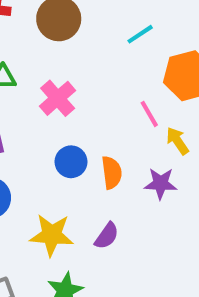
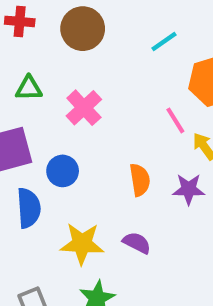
blue circle: (71, 162) -> (63, 171), moved
purple semicircle: (107, 236) -> (137, 243), turned -96

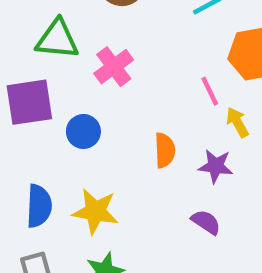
green triangle: (29, 88) -> (57, 39), size x1.5
blue semicircle: (29, 208) -> (39, 206), moved
purple semicircle: (137, 243) -> (206, 222), moved

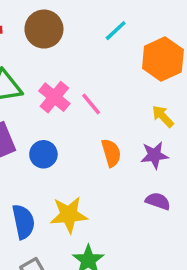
pink line: (210, 91) -> (91, 104), moved

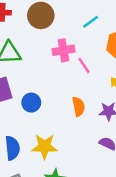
pink cross: (54, 97) -> (63, 50), moved, turned 35
pink line: (91, 104) -> (84, 65), moved

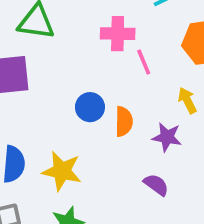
blue circle: (31, 103) -> (90, 107), moved

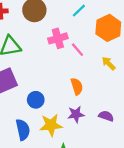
blue circle: (90, 107) -> (36, 100), moved
purple star: (167, 137) -> (76, 114), moved

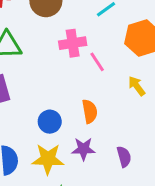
blue circle: (36, 100) -> (50, 122), moved
purple semicircle: (106, 116) -> (124, 157), turned 48

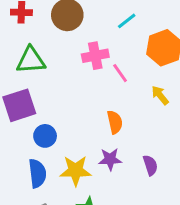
blue circle: (50, 122) -> (45, 136), moved

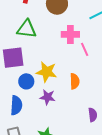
purple star: (110, 159) -> (48, 97), moved
yellow star: (76, 171) -> (47, 72), moved

